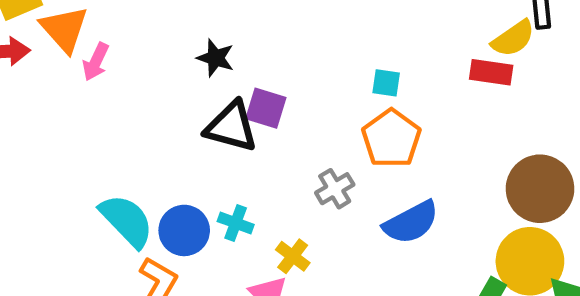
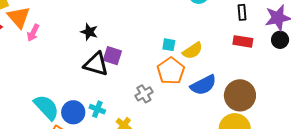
yellow semicircle: (513, 38) -> (193, 51), moved
red rectangle: (491, 72) -> (243, 41), moved
blue semicircle: (411, 222) -> (203, 85), moved

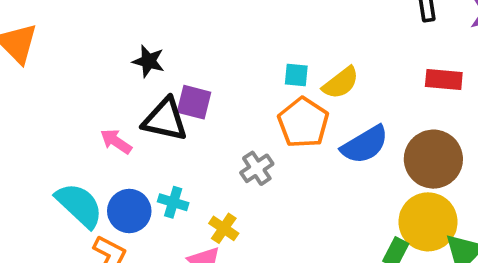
pink arrow: (33, 33) -> (116, 141), moved, turned 102
red rectangle: (243, 41) -> (444, 80), moved

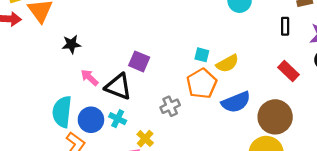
black star: (148, 61) -> (71, 44), moved, turned -30
red rectangle: (444, 80) -> (288, 71), turned 30
black triangle: (165, 120) -> (118, 87), moved
cyan semicircle: (79, 205) -> (62, 112), turned -136

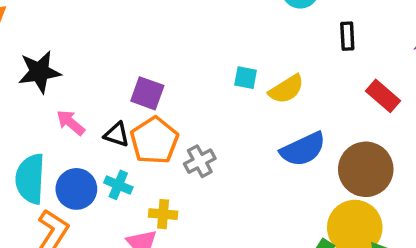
black rectangle: (285, 26) -> (347, 36), moved
black star: (71, 44) -> (39, 72), size x1.4
orange pentagon: (202, 84) -> (154, 141), moved
black triangle: (118, 87) -> (117, 135), size x0.6
yellow cross: (145, 139) -> (163, 214), turned -35

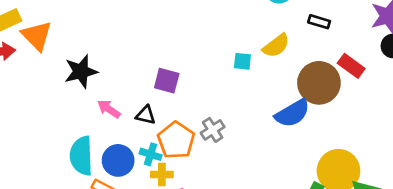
black rectangle: (347, 36) -> (319, 22), turned -65
yellow semicircle: (286, 89) -> (276, 46), moved
orange pentagon: (154, 141) -> (176, 140), moved
brown circle: (366, 169) -> (319, 83), moved
yellow cross: (163, 214) -> (162, 174), moved

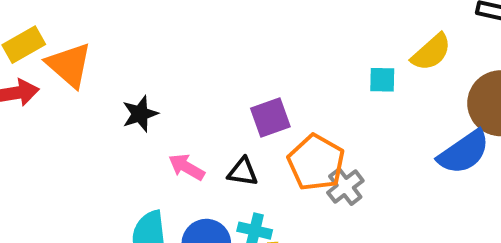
black star: (81, 72) -> (140, 114), size x0.7
purple square: (167, 81) -> (270, 118), turned -30
orange pentagon: (176, 140) -> (316, 163), moved

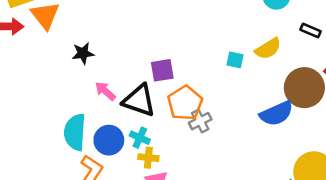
black triangle: (243, 172) -> (139, 100), size x1.8

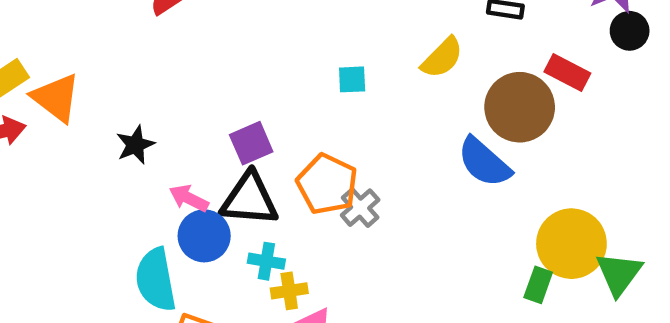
cyan square: (235, 60) -> (352, 79), moved
purple square: (162, 70) -> (251, 143), moved
blue semicircle: (277, 113) -> (484, 162), turned 80
blue circle: (109, 140) -> (204, 236), moved

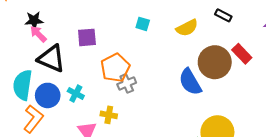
pink arrow: (189, 198) -> (38, 34), moved
black triangle: (249, 199) -> (51, 59), moved
blue circle: (204, 236) -> (48, 95), moved
yellow cross: (289, 291) -> (109, 115), moved

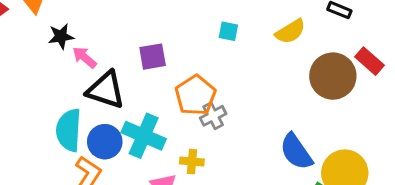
black star: (34, 20) -> (61, 36), moved
blue semicircle: (190, 82) -> (296, 152), moved
cyan cross: (76, 94) -> (144, 136), size x1.8

